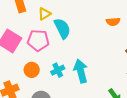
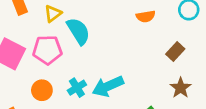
cyan arrow: (81, 71) -> (108, 86), turned -95

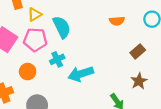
yellow triangle: (53, 14) -> (35, 14), moved
cyan cross: (77, 88) -> (57, 59), moved

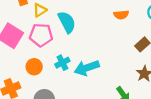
cyan cross: (57, 59) -> (62, 63), moved

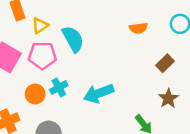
cyan cross: (62, 63) -> (59, 87), moved

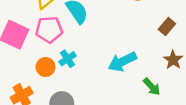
cyan arrow: (99, 93) -> (122, 62), moved

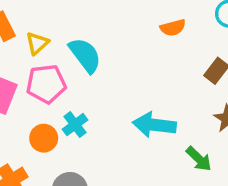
cyan arrow: (122, 62) -> (154, 125), turned 36

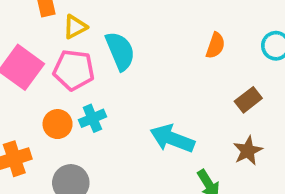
orange semicircle: (173, 28) -> (215, 46), turned -70

